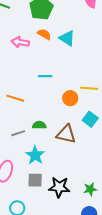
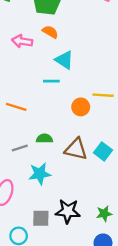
cyan triangle: (67, 38) -> (64, 60), moved
cyan square: (90, 119) -> (103, 151), moved
cyan star: (35, 155) -> (40, 174), turned 30
gray square: (35, 180) -> (41, 218), moved

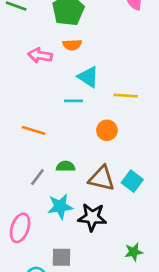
orange semicircle: (50, 32) -> (72, 45), turned 147
yellow line: (103, 95) -> (126, 96), moved
gray line: (20, 148) -> (37, 177), turned -35
black star: (68, 211) -> (92, 217), moved

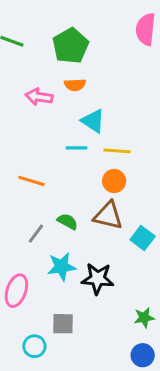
yellow line: (126, 96) -> (117, 151), moved
green semicircle: (65, 166) -> (68, 222), turned 30
brown triangle: (102, 178) -> (108, 216), moved

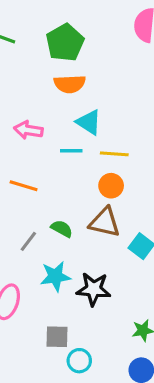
orange semicircle: (75, 85) -> (70, 84), size x1.4
pink arrow: (39, 97) -> (28, 130), moved
cyan circle: (34, 346) -> (79, 361), moved

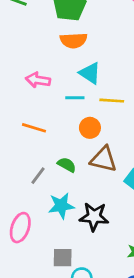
orange circle: (111, 186) -> (90, 128), moved

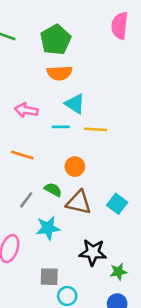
orange circle: (90, 128) -> (75, 167), moved
brown triangle: (104, 159) -> (79, 202), moved
black star: (94, 217) -> (93, 252), moved

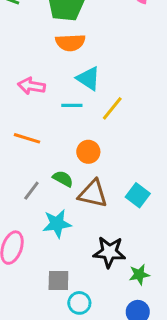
yellow line: (95, 129) -> (112, 108), turned -55

